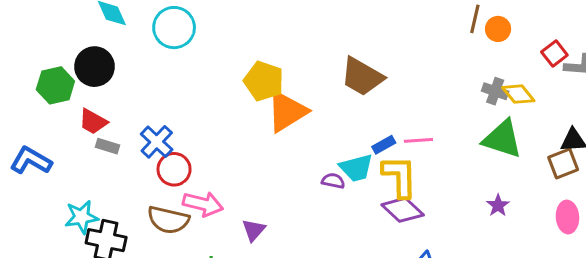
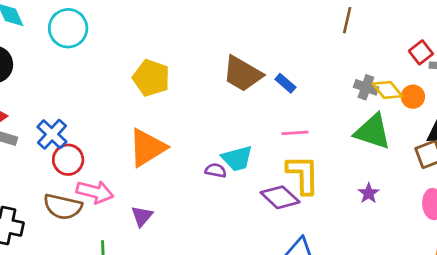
orange circle: (498, 29) -> (413, 97), moved
orange triangle: (287, 111) -> (147, 148), moved
blue rectangle: (384, 145) -> (285, 83), moved, turned 70
yellow L-shape: (400, 176) -> (303, 174), moved

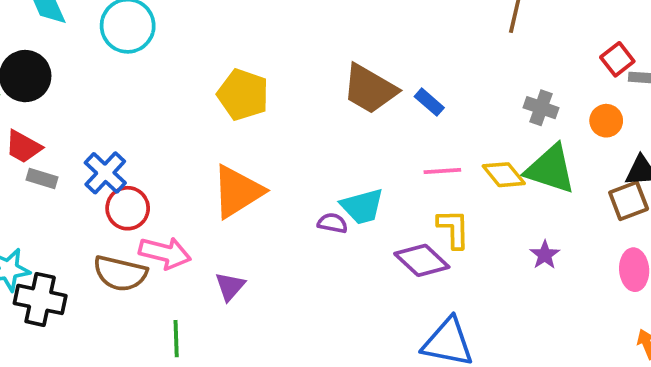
yellow diamond: (387, 90) -> (504, 175), moved
yellow L-shape: (303, 174) -> (454, 229), size x0.7

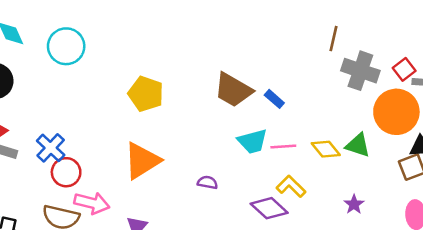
gray cross: (541, 108) -> (360, 71), moved, size x1.6
orange circle: (606, 121) -> (396, 112), size x2.0
green triangle: (550, 169) -> (358, 145), size x0.7
cyan trapezoid: (362, 206) -> (252, 141), moved
yellow L-shape: (454, 229) -> (291, 186), turned -44

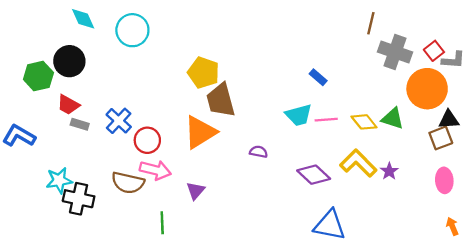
brown trapezoid: (233, 90) -> (221, 100), moved, turned 45
red circle: (66, 172) -> (147, 140), moved
yellow L-shape: (291, 186) -> (358, 163), moved, size x1.4

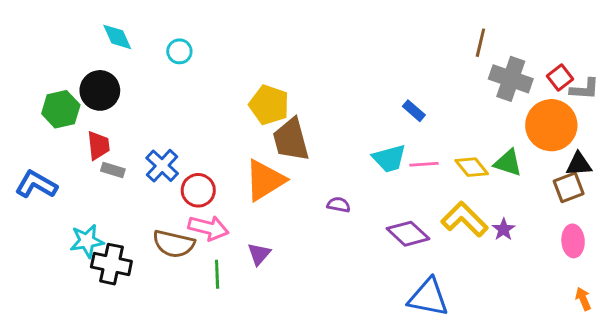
cyan circle: (132, 30) -> (179, 51), size x0.6
red trapezoid: (68, 105) -> (98, 145), turned -125
green line: (162, 223) -> (217, 274), moved

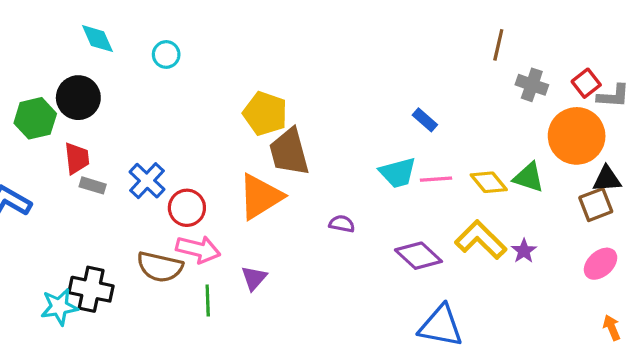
gray cross: (511, 79) -> (532, 85), size x0.7
cyan star: (87, 241) -> (59, 307), moved
pink ellipse: (573, 241) -> (601, 264), turned 52

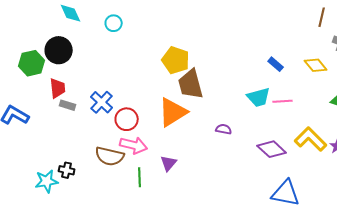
yellow diamond: (489, 182) -> (316, 65), moved
black cross: (91, 289) -> (67, 170), size x0.6

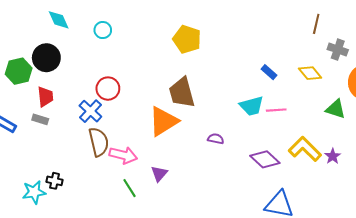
yellow pentagon: (176, 60) -> (187, 39), moved
gray rectangle: (68, 105) -> (40, 119), moved
red circle: (127, 119) -> (108, 89), moved
brown semicircle: (110, 156) -> (99, 142), moved, turned -116
green line: (140, 177) -> (129, 188), turned -30

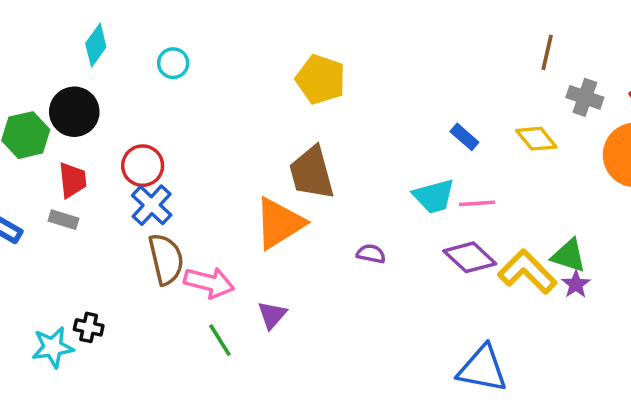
cyan diamond: (59, 20) -> (96, 45), turned 60
red circle: (108, 89) -> (143, 166), moved
green triangle: (336, 109) -> (569, 256), moved
purple diamond: (265, 159) -> (470, 257), moved

